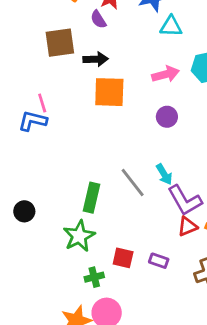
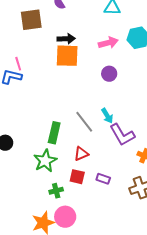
black arrow: (96, 59) -> (66, 39), moved
red triangle: (187, 226) -> (81, 154), moved

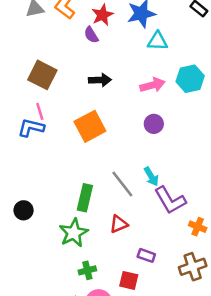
brown square: (31, 20) -> (42, 75), moved, turned 35
orange square: (67, 56) -> (90, 126), moved, turned -30
red square: (77, 177) -> (129, 280), moved

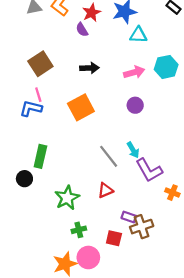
brown square: (42, 75) -> (40, 64), turned 30
green rectangle: (85, 198) -> (40, 156), moved
brown cross: (193, 267) -> (142, 227), moved

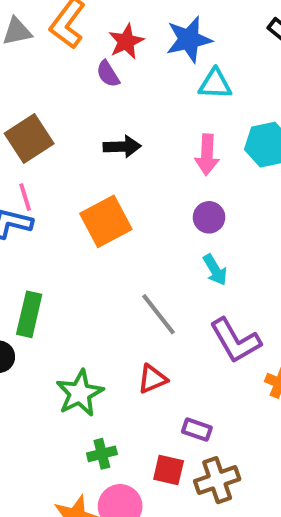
pink arrow: (134, 72) -> (207, 155), turned 108
cyan arrow: (133, 150) -> (215, 270), moved
brown cross: (142, 227) -> (217, 480), moved

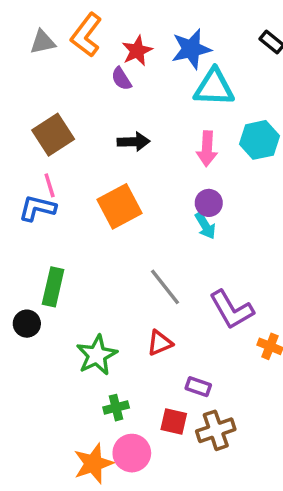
cyan triangle: (215, 84) -> (214, 87), size x1.4
cyan arrow: (215, 270) -> (205, 226), moved

